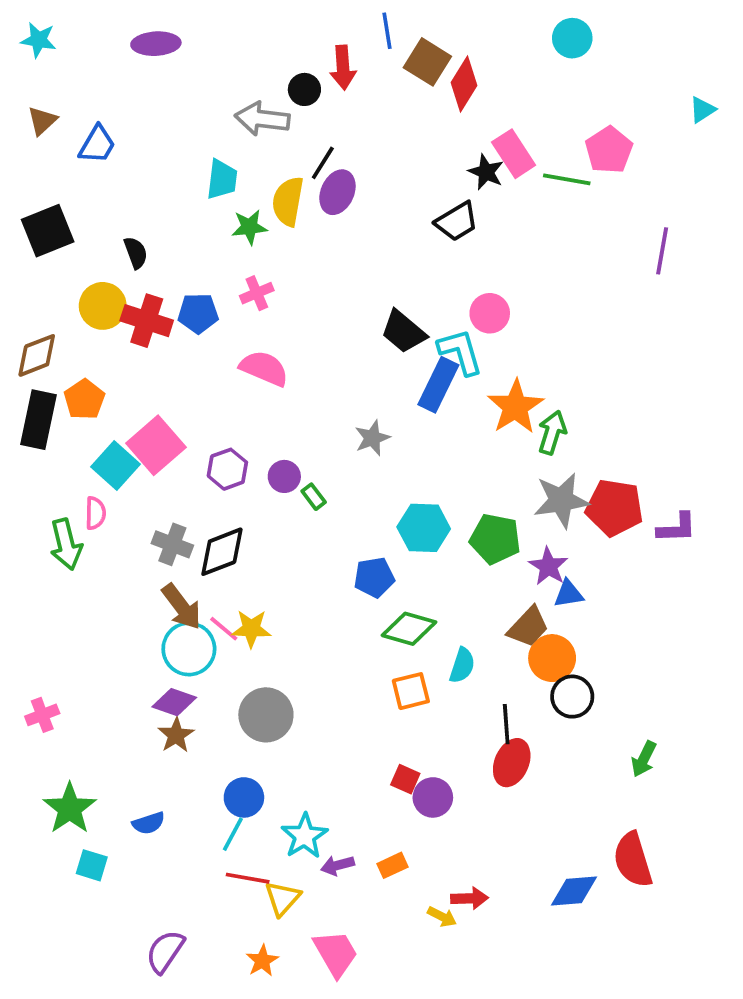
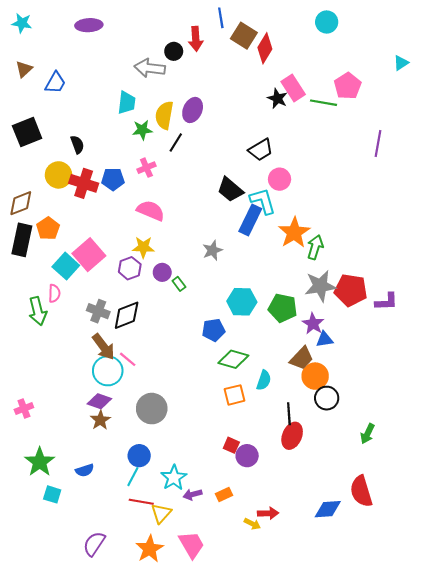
black line: (323, 163) -> (176, 142), moved
black trapezoid: (457, 222) -> (261, 150), moved
yellow star: (251, 629) -> (143, 247), moved
orange star: (262, 961) -> (150, 549), size x1.5

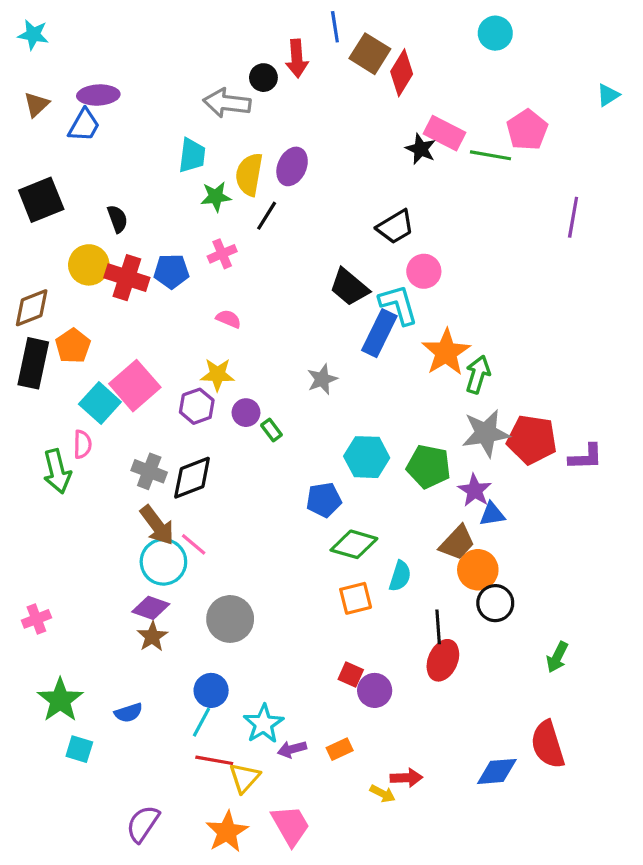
purple ellipse: (89, 25) -> (98, 95), moved
pink rectangle: (293, 88) -> (444, 133), turned -30
pink semicircle: (151, 211) -> (229, 319), size x0.6

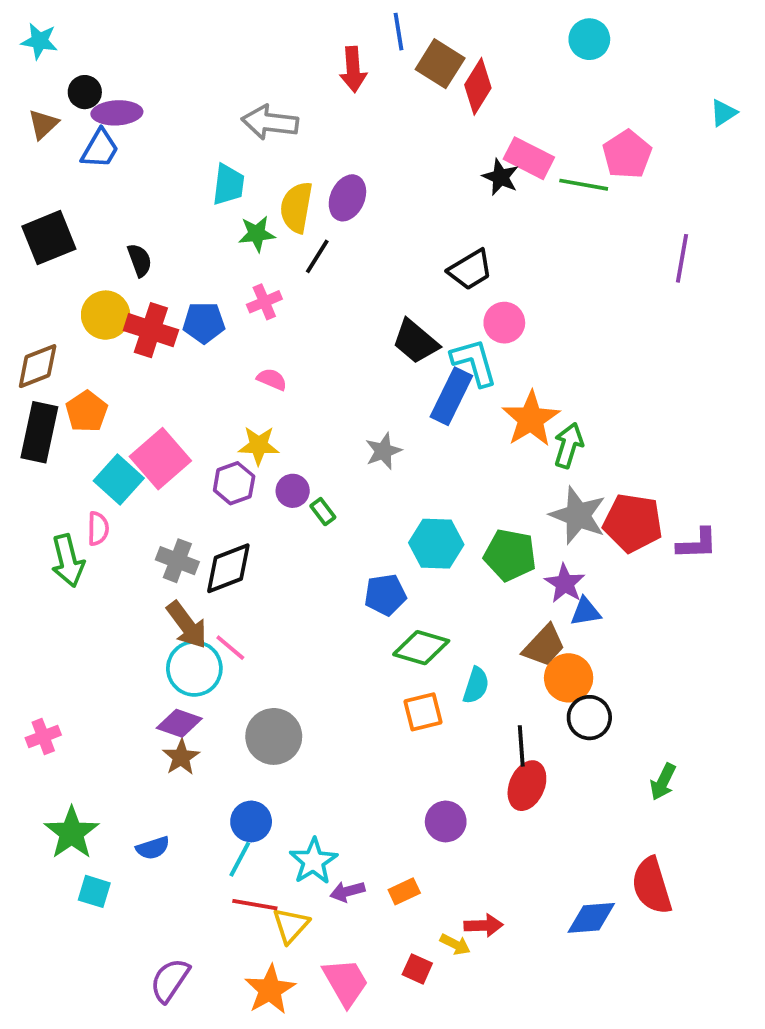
black circle: (263, 78) -> (85, 92), moved
gray star: (486, 433) -> (578, 515), turned 30
red square: (351, 675) -> (417, 969), moved

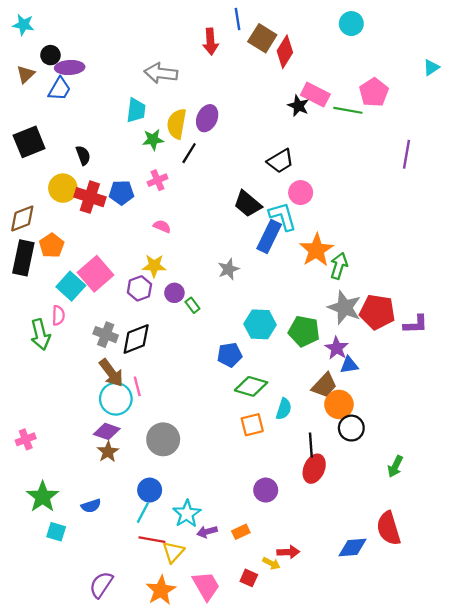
pink line: (230, 648) -> (137, 386), turned 36

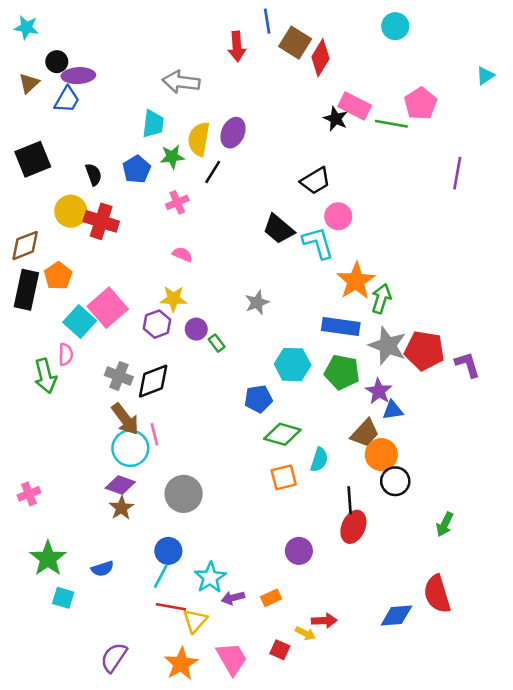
blue pentagon: (121, 193) -> (137, 169), moved, turned -30
blue rectangle: (269, 237) -> (341, 327), moved, turned 72
purple L-shape: (416, 324) -> (467, 365), turned -105

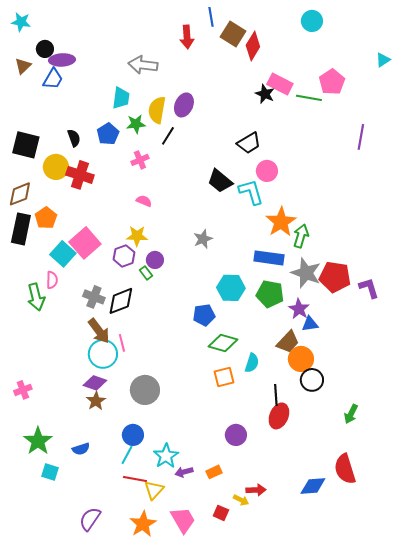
black square: (33, 159) -> (26, 145), moved, turned 36
green rectangle: (217, 343) -> (146, 273), moved

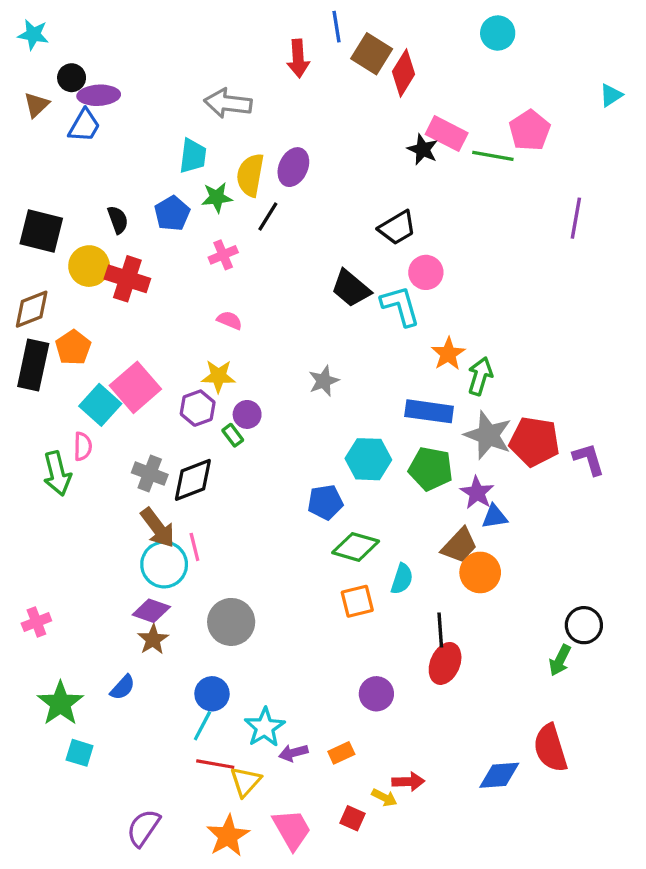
orange star: (281, 222) -> (448, 354), size x0.7
black circle: (312, 380) -> (584, 625), moved
blue semicircle: (81, 449) -> (123, 687), moved, turned -30

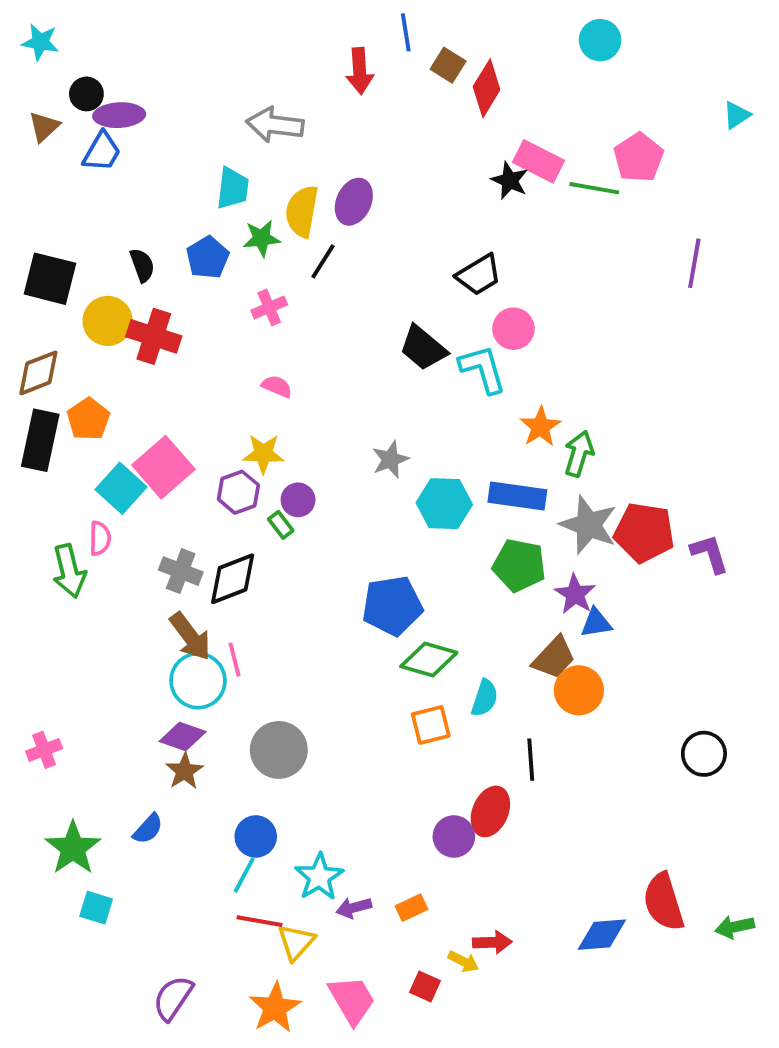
brown square: (372, 54) -> (448, 65), size x0.7
cyan hexagon: (368, 459) -> (444, 504), moved
blue pentagon: (325, 502) -> (392, 606), size x1.4
green arrow: (560, 660) -> (735, 927), moved, turned 52
red ellipse: (445, 663) -> (490, 811), moved

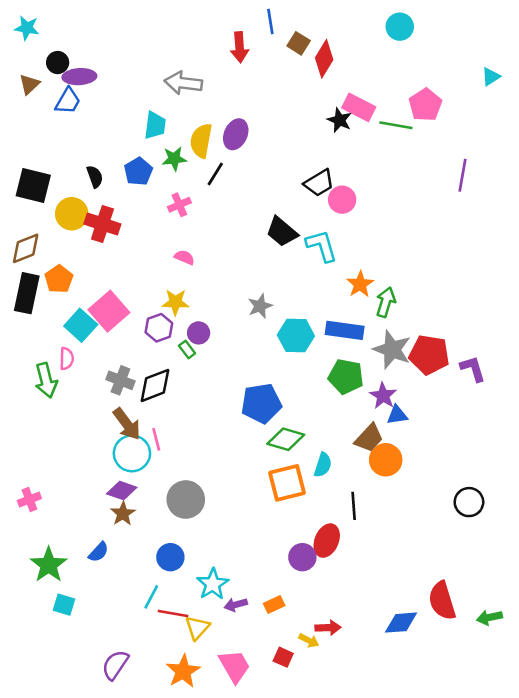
pink circle: (513, 329) -> (342, 200), moved
orange square: (431, 725) -> (287, 483), size x1.4
cyan line: (244, 875) -> (151, 597), moved

